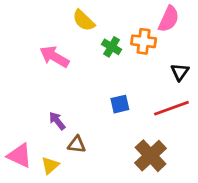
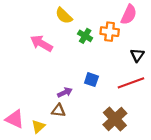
blue square: (120, 104) -> (91, 80), turned 32
purple arrow: (57, 121) -> (65, 92), moved, turned 104

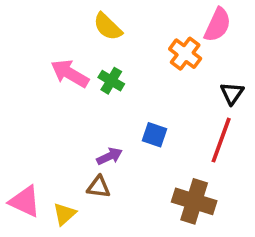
orange cross: (110, 32) -> (185, 54), turned 30
green cross: (85, 36) -> (111, 81), moved
red line: (131, 83) -> (221, 140), turned -50
brown cross: (115, 119) -> (194, 201), turned -30

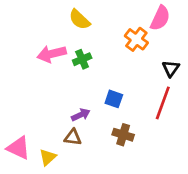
pink arrow: (70, 73) -> (52, 54), turned -44
green cross: (111, 81) -> (82, 59), turned 36
brown cross: (194, 201) -> (123, 135), moved, size x0.7

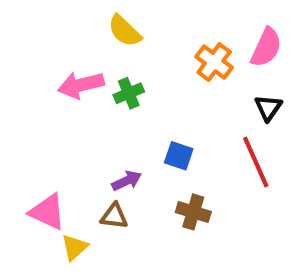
pink semicircle: (160, 18) -> (266, 47), moved
red line: (163, 103) -> (256, 162), turned -44
pink triangle: (19, 148) -> (48, 212), moved

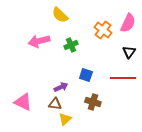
green cross: (129, 93) -> (71, 45), moved
red line: (256, 162) -> (123, 78), turned -65
yellow triangle: (75, 247) -> (65, 119), moved

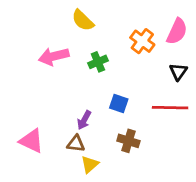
purple arrow: (61, 87) -> (84, 120), turned 144

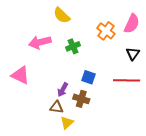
pink triangle: (31, 141) -> (20, 75), moved
brown cross: (128, 141) -> (81, 99), moved

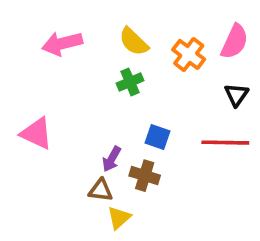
yellow semicircle: (62, 15) -> (134, 42), moved
pink arrow: (40, 42) -> (62, 43), moved

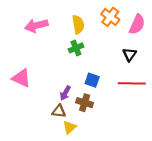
yellow semicircle: (134, 42) -> (78, 24), turned -144
orange cross: (189, 54) -> (110, 17), moved
black triangle: (236, 95) -> (130, 54), moved

